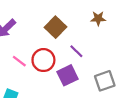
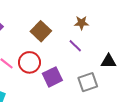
purple line: (76, 51) -> (75, 46), moved

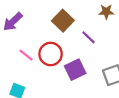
purple line: (75, 46) -> (88, 37), moved

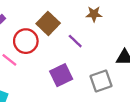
red circle: (51, 54) -> (26, 41), moved

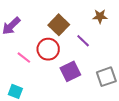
red circle: (26, 41) -> (48, 49), moved

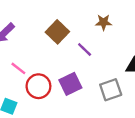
red circle: (48, 49) -> (38, 86), moved

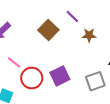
brown star: (104, 22) -> (89, 35), moved
purple line: (85, 50) -> (72, 16), moved

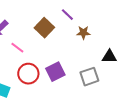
pink line: (14, 62) -> (17, 48), moved

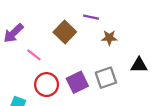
purple line: (67, 15) -> (91, 17), turned -32
gray square: (89, 77) -> (106, 78), moved

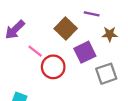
purple square: (77, 82) -> (85, 52), moved
red circle: (47, 85) -> (53, 67), moved

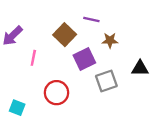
pink line: (35, 51) -> (33, 58), turned 63
red circle: (53, 67) -> (57, 93), moved

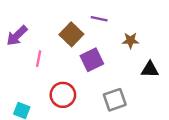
brown star: (110, 40) -> (130, 40), moved
gray square: (106, 81) -> (115, 100), moved

